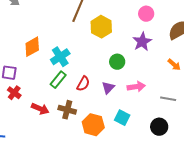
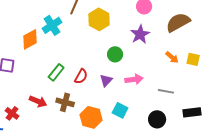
cyan cross: (60, 57) -> (52, 25), moved
red cross: (14, 93) -> (12, 113), moved

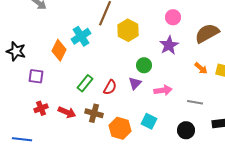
orange diamond: (30, 39) -> (59, 50), turned -35
purple triangle: (106, 80) -> (135, 83), moved
red cross: (12, 113) -> (41, 108), moved, turned 32

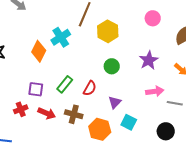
purple star: (169, 45) -> (149, 60), moved
green circle: (144, 65) -> (112, 66), moved
purple square: (36, 76) -> (36, 89), moved
purple triangle: (135, 83) -> (115, 102), moved
pink arrow: (163, 90) -> (155, 91), moved

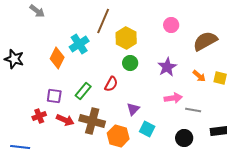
green circle: (112, 66) -> (130, 63), moved
red semicircle: (90, 88) -> (111, 84), moved
brown cross: (74, 114) -> (92, 121), size x1.4

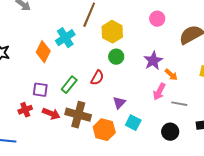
orange arrow: (199, 76) -> (171, 75), moved
pink arrow: (173, 98) -> (159, 92), turned 126

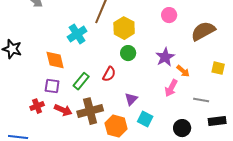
orange diamond: (43, 52) -> (55, 60), moved, turned -40
gray line: (179, 104) -> (201, 100), moved
brown cross: (78, 115) -> (90, 111), turned -30

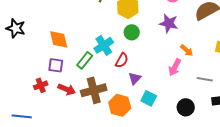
cyan cross: (77, 34) -> (104, 45), moved
purple star: (165, 57) -> (169, 23), moved, turned -30
red semicircle: (109, 74) -> (122, 60), moved

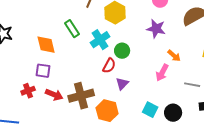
green circle: (132, 32) -> (122, 51), moved
cyan cross: (104, 45) -> (100, 40), moved
green rectangle: (85, 60) -> (72, 29), moved, turned -72
cyan square: (149, 98) -> (150, 110), moved

